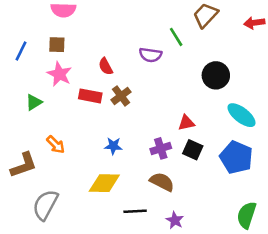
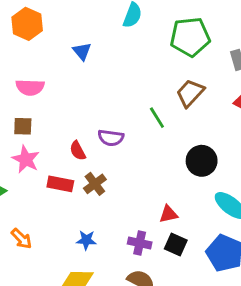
purple semicircle: (150, 55) -> (111, 138), moved
purple cross: (161, 148) -> (140, 243), turned 30

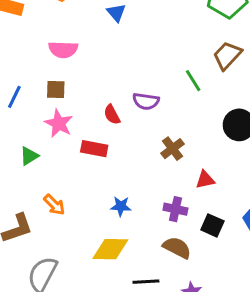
brown cross: (95, 184) -> (173, 149), moved
black square: (176, 244) -> (212, 225), moved

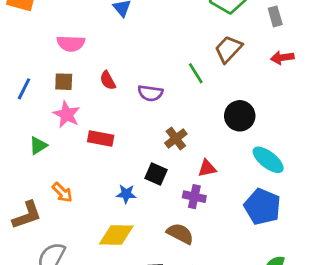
red semicircle: (112, 115) -> (108, 80), moved
purple cross: (175, 209) -> (194, 197), moved
black square: (212, 225) -> (156, 174), moved

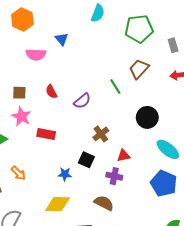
pink semicircle: (71, 43) -> (36, 55), moved
purple semicircle: (150, 93) -> (82, 101), turned -48

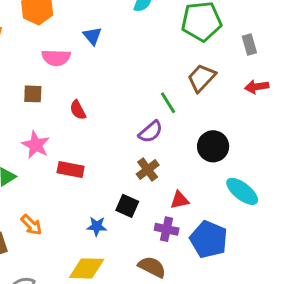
brown square: (19, 93) -> (33, 94), moved
purple semicircle: (82, 101) -> (151, 132), moved
blue pentagon: (164, 183) -> (209, 239), moved

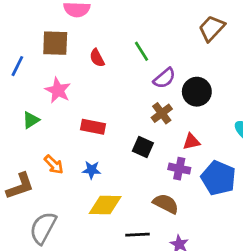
brown square: (33, 94) -> (55, 43), size x1.5
green line: (168, 103) -> (142, 51), moved
black circle: (213, 146) -> (197, 92), moved
red rectangle: (71, 170) -> (93, 127), moved
blue star: (97, 226) -> (92, 170), moved

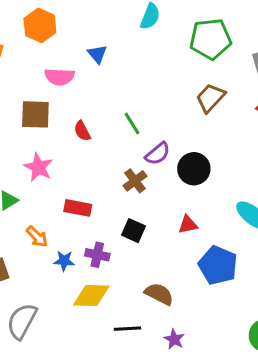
brown cross: (162, 113) -> (135, 181), moved
orange arrow: (54, 165) -> (37, 237), moved
purple cross: (179, 169) -> (97, 255), moved
blue star: (92, 170) -> (64, 261), moved

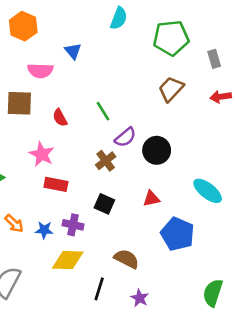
pink star: (38, 167) -> (42, 154), moved
orange arrow: (37, 237) -> (14, 224), moved
black line: (127, 329) -> (99, 289), turned -70

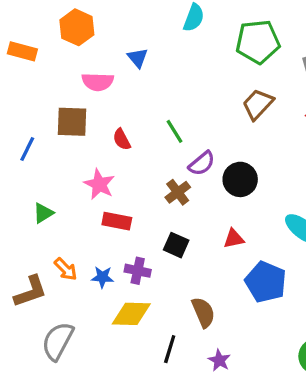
brown semicircle: (127, 259) -> (203, 312), turned 40

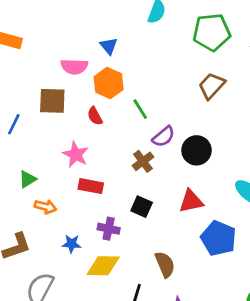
orange hexagon: (77, 27) -> (109, 83), moved
red triangle: (234, 239) -> (191, 201), size x1.4
orange arrow: (66, 269) -> (45, 207), moved, turned -30
blue star: (102, 277) -> (72, 244), moved

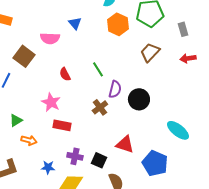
orange hexagon: (109, 83) -> (118, 24), moved
brown square: (52, 101) -> (24, 56), moved, turned 35
purple semicircle: (164, 137) -> (115, 89), turned -36
red triangle: (191, 201) -> (125, 144), moved, turned 30
black square: (142, 207) -> (99, 160), moved

